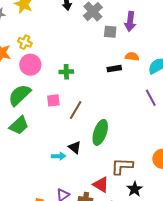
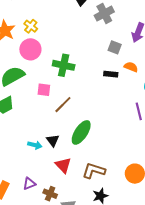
gray square: (110, 32) -> (115, 47), moved
green cross: (66, 72) -> (64, 65), size x1.5
red triangle: (101, 185) -> (63, 165), moved

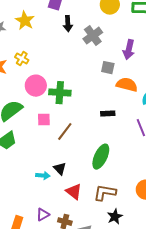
pink circle: (30, 49) -> (36, 86), moved
orange semicircle: (131, 67) -> (127, 85), size x1.5
black rectangle: (111, 74) -> (108, 114), moved
green ellipse: (81, 132) -> (101, 157), moved

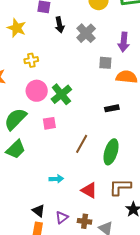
yellow cross: (22, 59) -> (31, 60), moved, turned -32
green cross: (60, 93) -> (61, 94), turned -35
brown line: (65, 132) -> (82, 144), moved
black triangle: (60, 169) -> (39, 211), moved

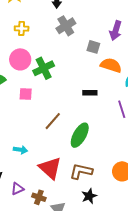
gray cross: (86, 33) -> (66, 26), moved
red triangle: (89, 190) -> (50, 168), size x1.4

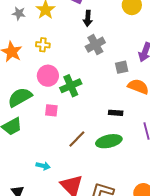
yellow cross: (22, 28) -> (43, 45), moved
gray square: (93, 47) -> (122, 67), turned -32
green ellipse: (80, 135) -> (109, 141), moved, turned 45

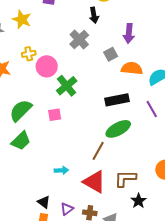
black arrow: (88, 18) -> (94, 15), moved
pink circle: (48, 76) -> (47, 66), moved
black rectangle: (116, 113) -> (117, 100), size x1.6
brown line: (77, 139) -> (98, 151), moved

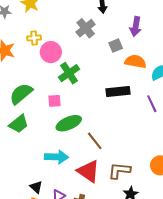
green ellipse: (118, 129) -> (69, 123), moved
brown line: (98, 151) -> (95, 141), turned -72
cyan arrow: (61, 170) -> (57, 157), size x1.6

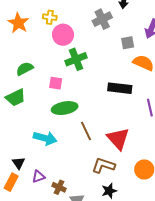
green semicircle: (21, 94) -> (25, 69), size x0.7
red triangle: (88, 171) -> (118, 139), moved

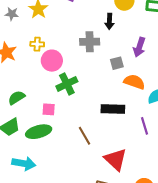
gray cross: (102, 19) -> (90, 42), turned 30
green ellipse: (65, 108) -> (39, 132), moved
brown line: (86, 131) -> (84, 136), moved
cyan arrow: (45, 138) -> (24, 163), moved

